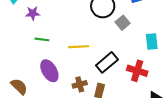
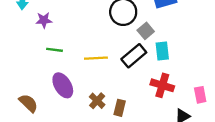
cyan rectangle: (152, 42) -> (162, 51), moved
black rectangle: (107, 62) -> (134, 56), moved
brown cross: (80, 84) -> (97, 101), turned -32

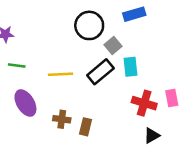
red cross: (162, 85) -> (144, 103), moved
pink rectangle: (200, 95) -> (172, 98), moved
brown cross: (97, 101) -> (62, 119), turned -35

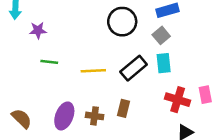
gray square: (113, 45) -> (161, 35), moved
purple ellipse: (25, 103) -> (64, 116), moved, turned 52
brown rectangle: (85, 127) -> (123, 108), moved

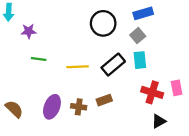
brown rectangle: (123, 108) -> (104, 100), turned 56

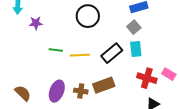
black circle: (103, 23) -> (88, 16), moved
green line: (39, 59) -> (56, 50), moved
pink rectangle: (177, 88) -> (169, 74), turned -48
brown rectangle: (104, 100) -> (104, 85), size x1.5

